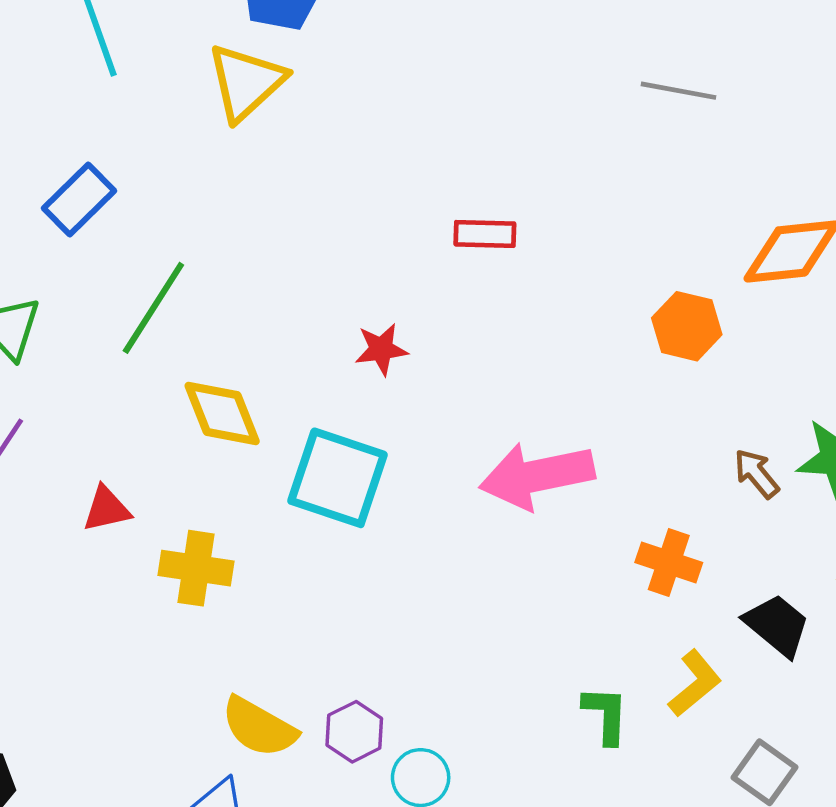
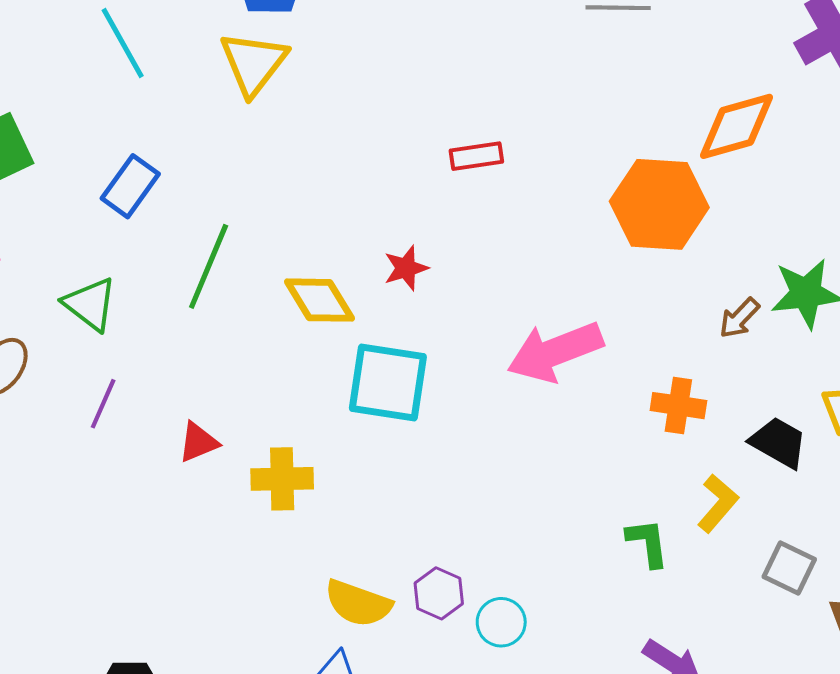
orange hexagon: (687, 326) -> (659, 204), size x1.6
yellow diamond: (222, 413) -> (320, 300), moved
brown arrow: (756, 474) -> (739, 318), turned -87

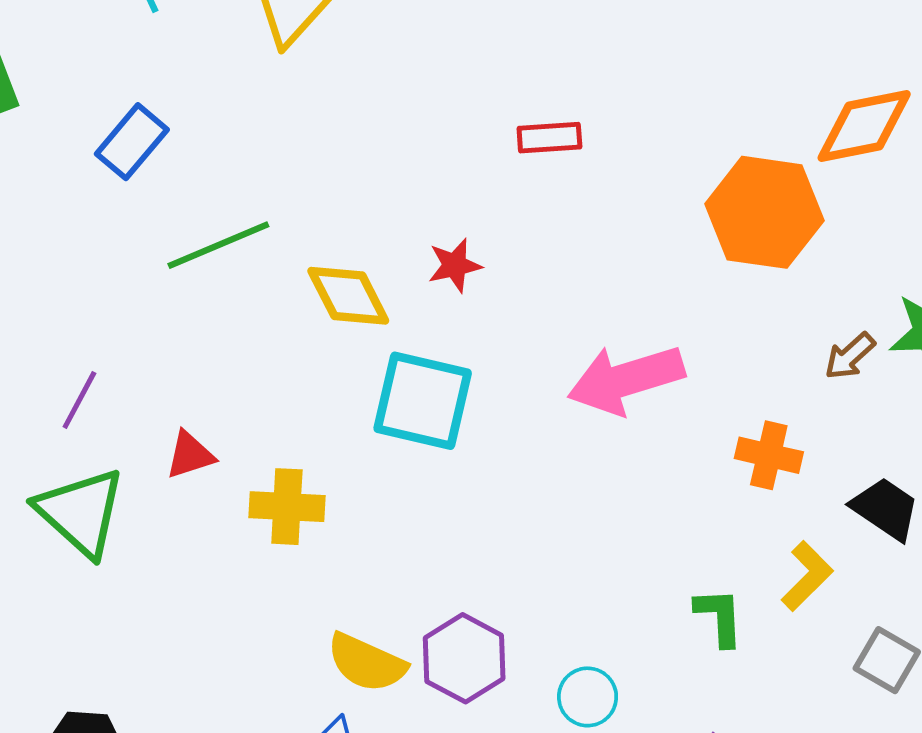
green line: (209, 266) -> (218, 245), turned 40
green triangle: (90, 304) -> (81, 512), moved, size x1.4
purple hexagon: (439, 593) -> (464, 658), size x1.4
cyan circle: (501, 622) -> (588, 697), moved

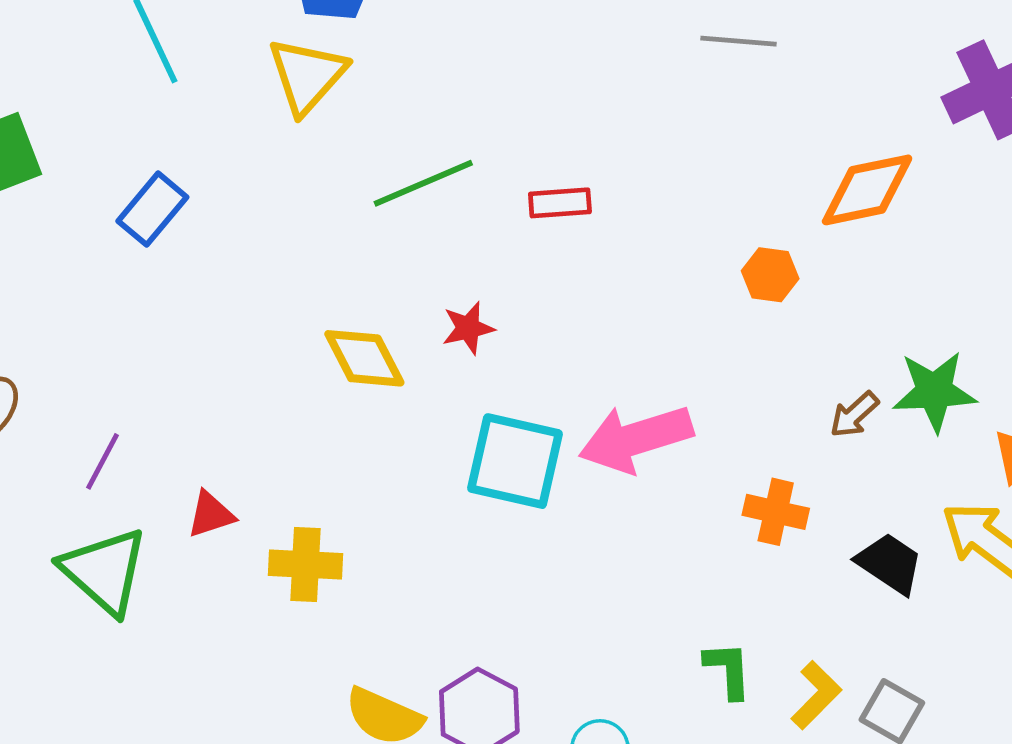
orange hexagon: (764, 212) -> (770, 275), size x0.5
green line: (218, 245) -> (423, 183), moved
cyan square: (423, 401) -> (515, 461), moved
yellow L-shape: (807, 576) -> (816, 695), moved

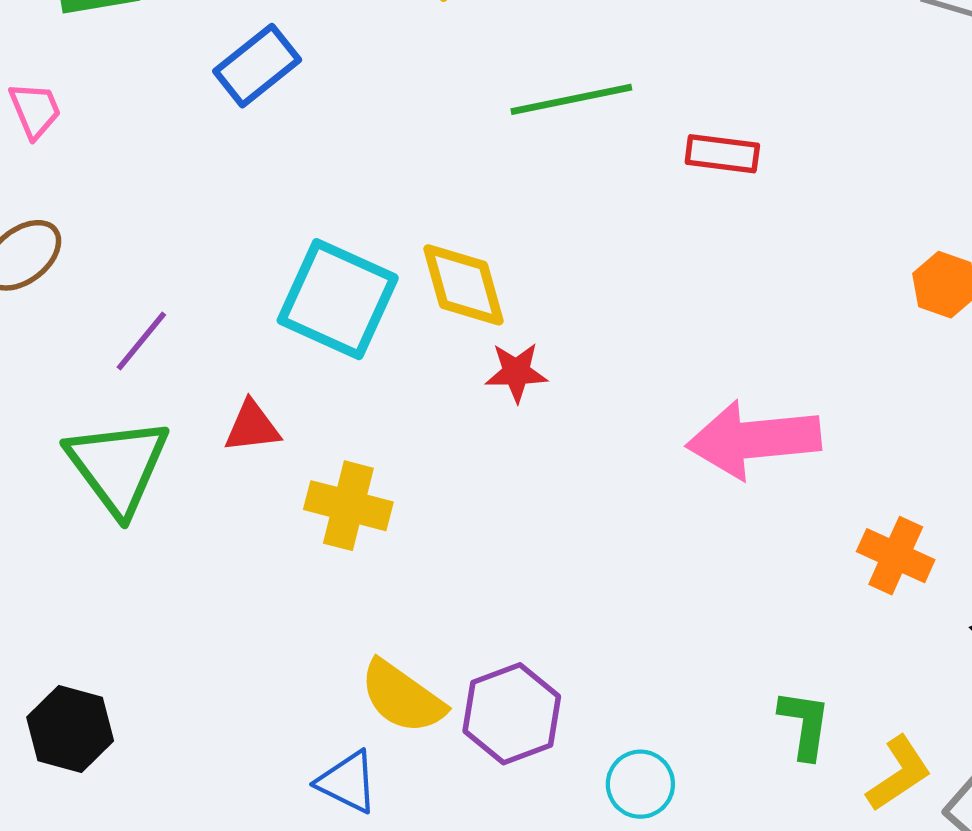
red star: (468, 328) -> (516, 372), moved
cyan square: (515, 461) -> (338, 299), moved

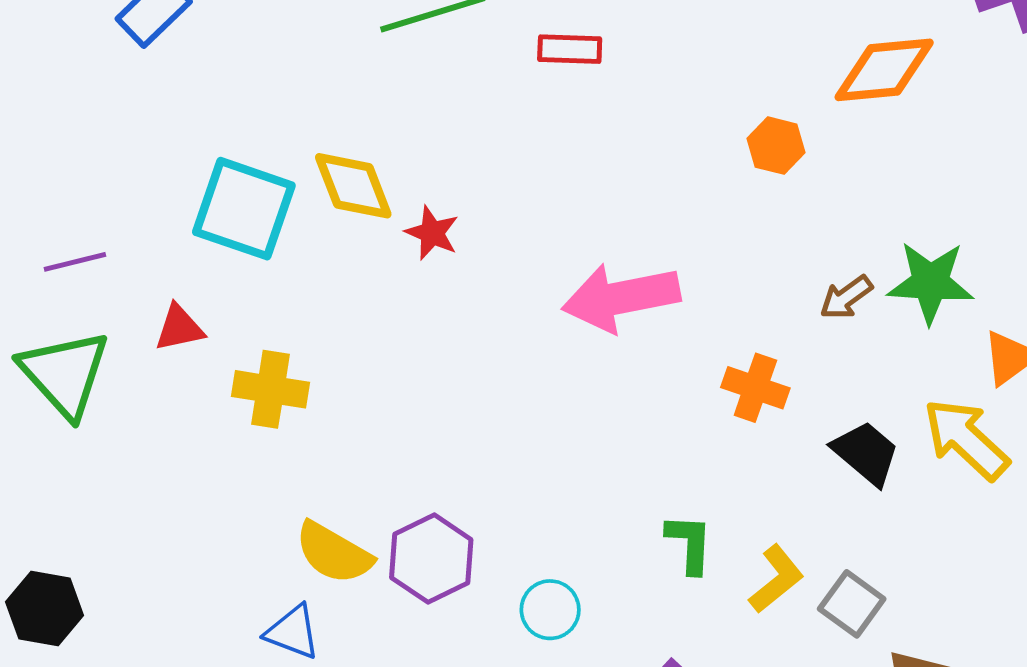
purple line: (141, 341) -> (75, 262), turned 42
red star: (516, 372) -> (432, 233), moved, turned 30

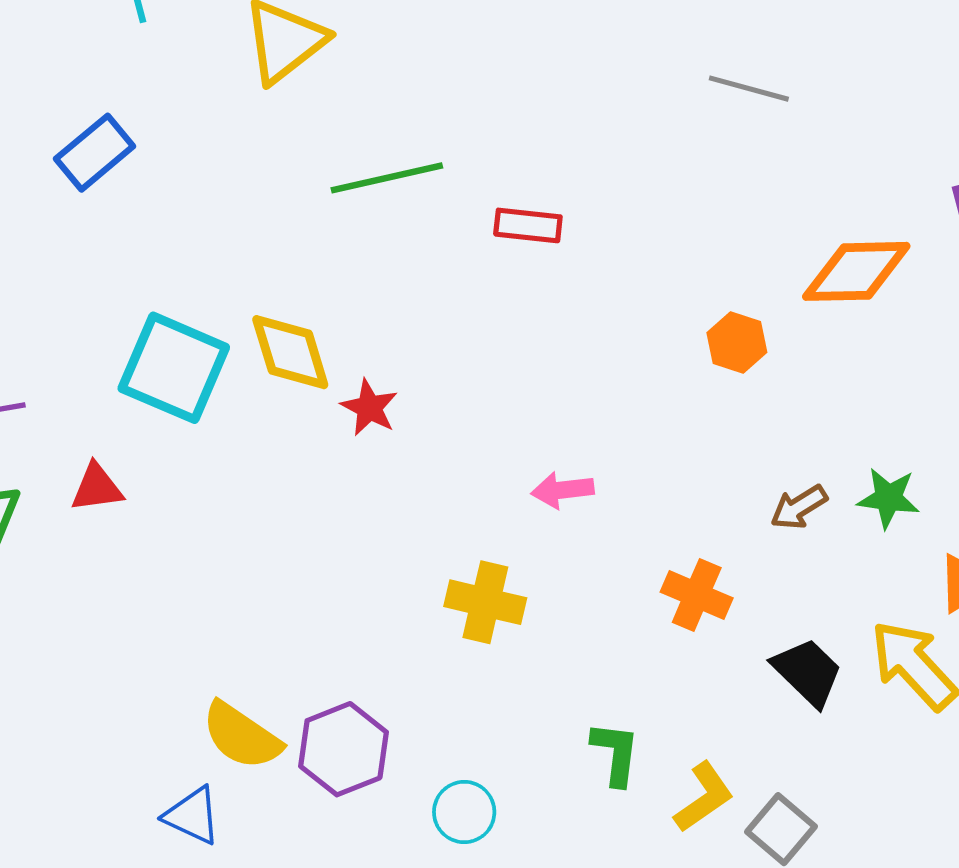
green star: (930, 282) -> (888, 498), size x0.7
pink arrow: (621, 298) -> (563, 490), size x0.5
yellow cross: (270, 389) -> (485, 602), moved

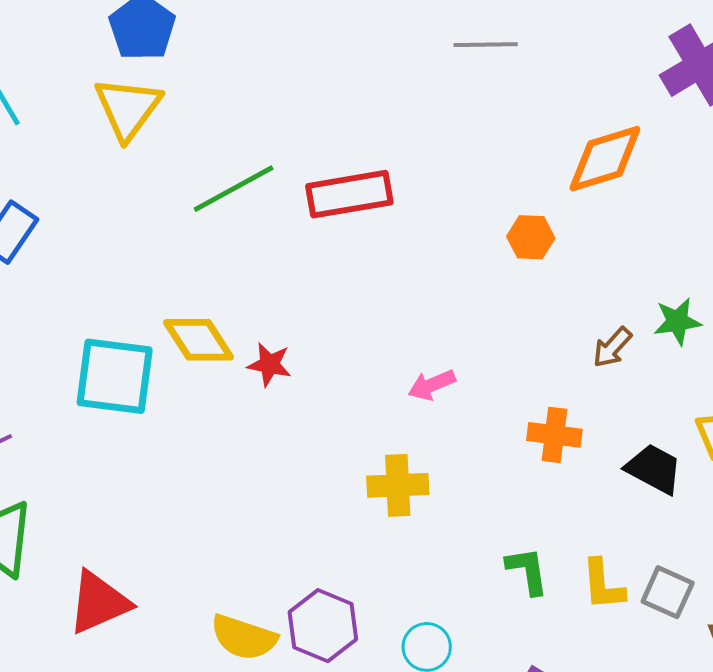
red rectangle: (528, 225) -> (349, 194), size x1.6
red triangle: (97, 488) -> (99, 602), moved, size x1.6
yellow L-shape: (704, 797) -> (603, 585), turned 136

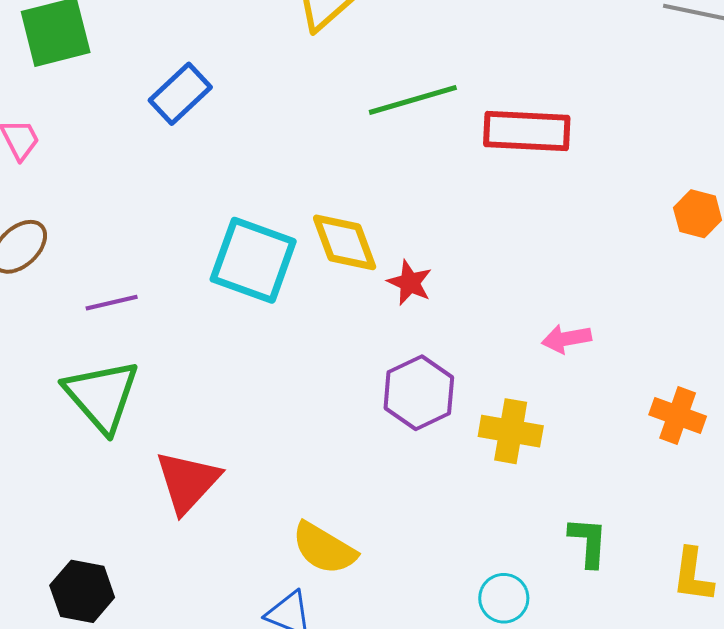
green L-shape: (527, 571) -> (588, 542), moved
red triangle: (99, 602) -> (188, 482), turned -36
purple hexagon: (323, 626) -> (419, 393), moved

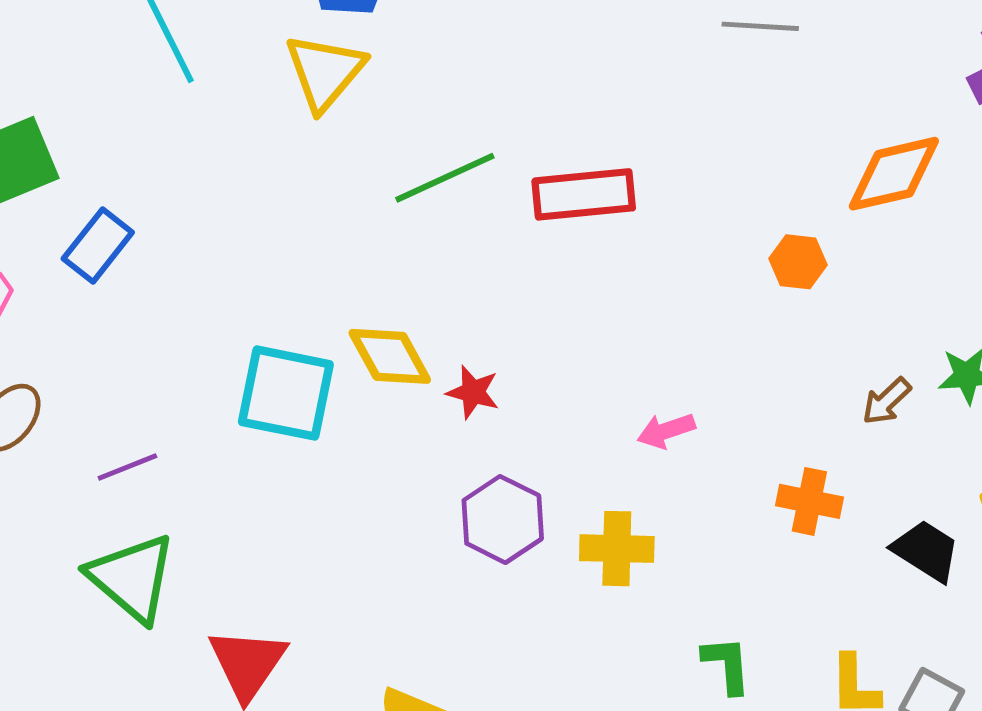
blue rectangle: (180, 94) -> (98, 246), moved

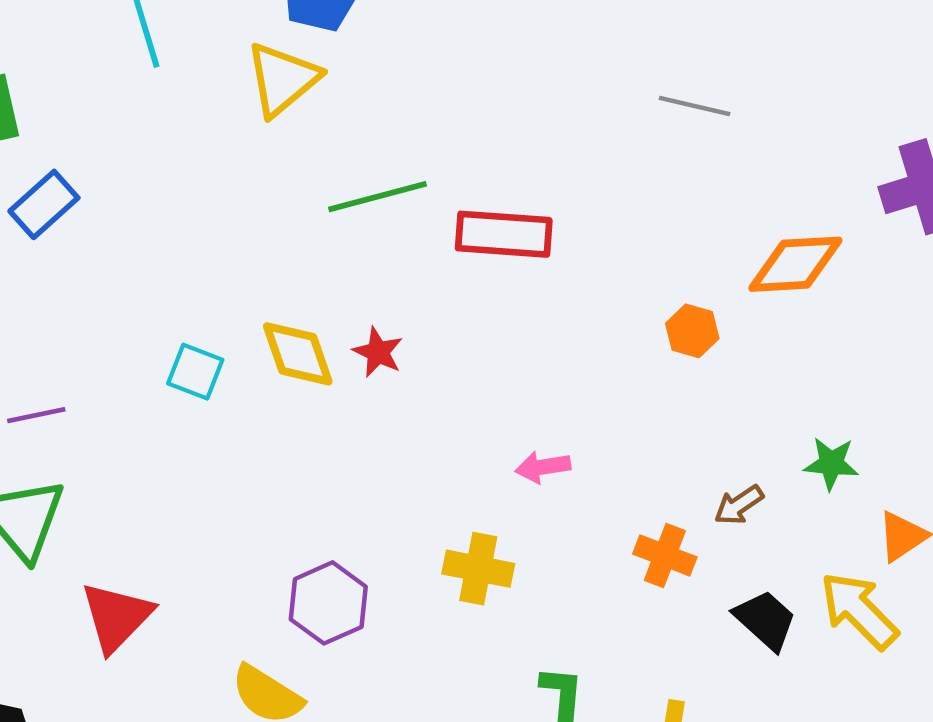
red star: (473, 392) -> (378, 352), moved
cyan square: (286, 393) -> (195, 372), size x0.6
brown arrow: (886, 401) -> (739, 505), moved
purple hexagon: (503, 519) -> (328, 603), moved

